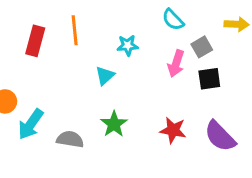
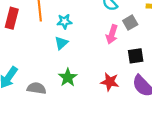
cyan star: (128, 45) -> (65, 21), moved
black square: (209, 79) -> (136, 56), moved

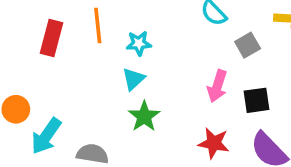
pink arrow: (112, 34) -> (217, 86), moved
green star: (68, 77) -> (144, 116), moved

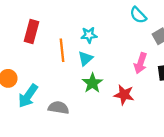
orange line: (98, 25) -> (62, 50), moved
red star: (214, 143) -> (124, 95), moved

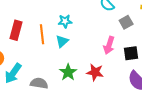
red rectangle: (32, 32) -> (16, 30), moved
green star: (92, 83) -> (68, 72), moved

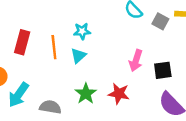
gray square: (126, 22) -> (160, 21), moved, turned -32

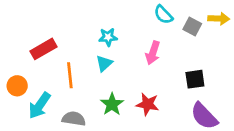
red rectangle: (22, 42) -> (43, 49), turned 45
orange line: (54, 47) -> (70, 75), moved
pink arrow: (136, 61) -> (153, 53), moved

